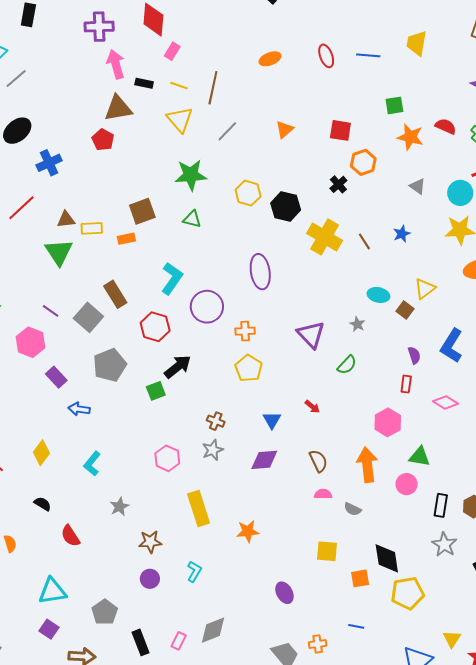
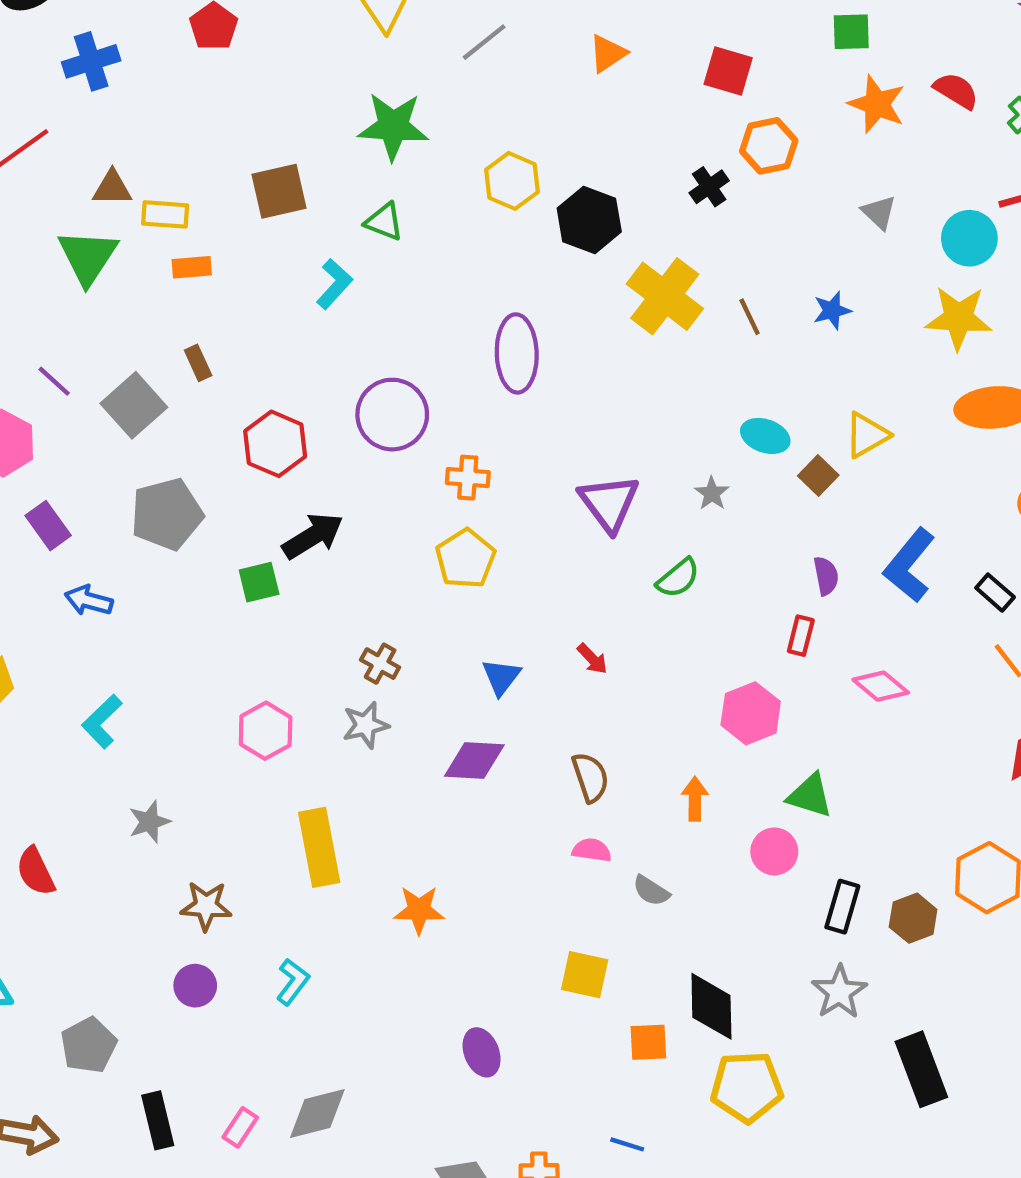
orange rectangle: (126, 239) -> (192, 267), moved
cyan L-shape: (172, 278) -> (334, 284), moved, size x0.7
brown rectangle: (115, 294) -> (198, 363), size x0.6
orange arrow: (367, 465) -> (695, 799), size x0.6

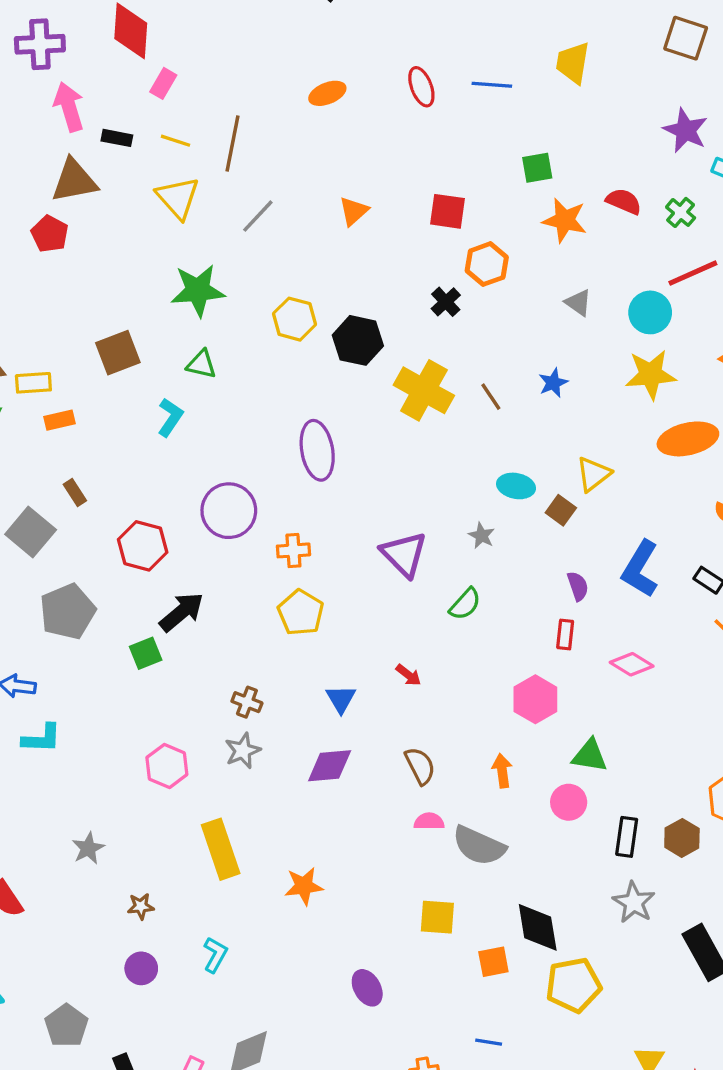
cyan L-shape: (102, 722) -> (42, 738), moved, turned -126
gray semicircle: (651, 891) -> (479, 846), size x1.8
brown star: (206, 906) -> (141, 906), size x0.7

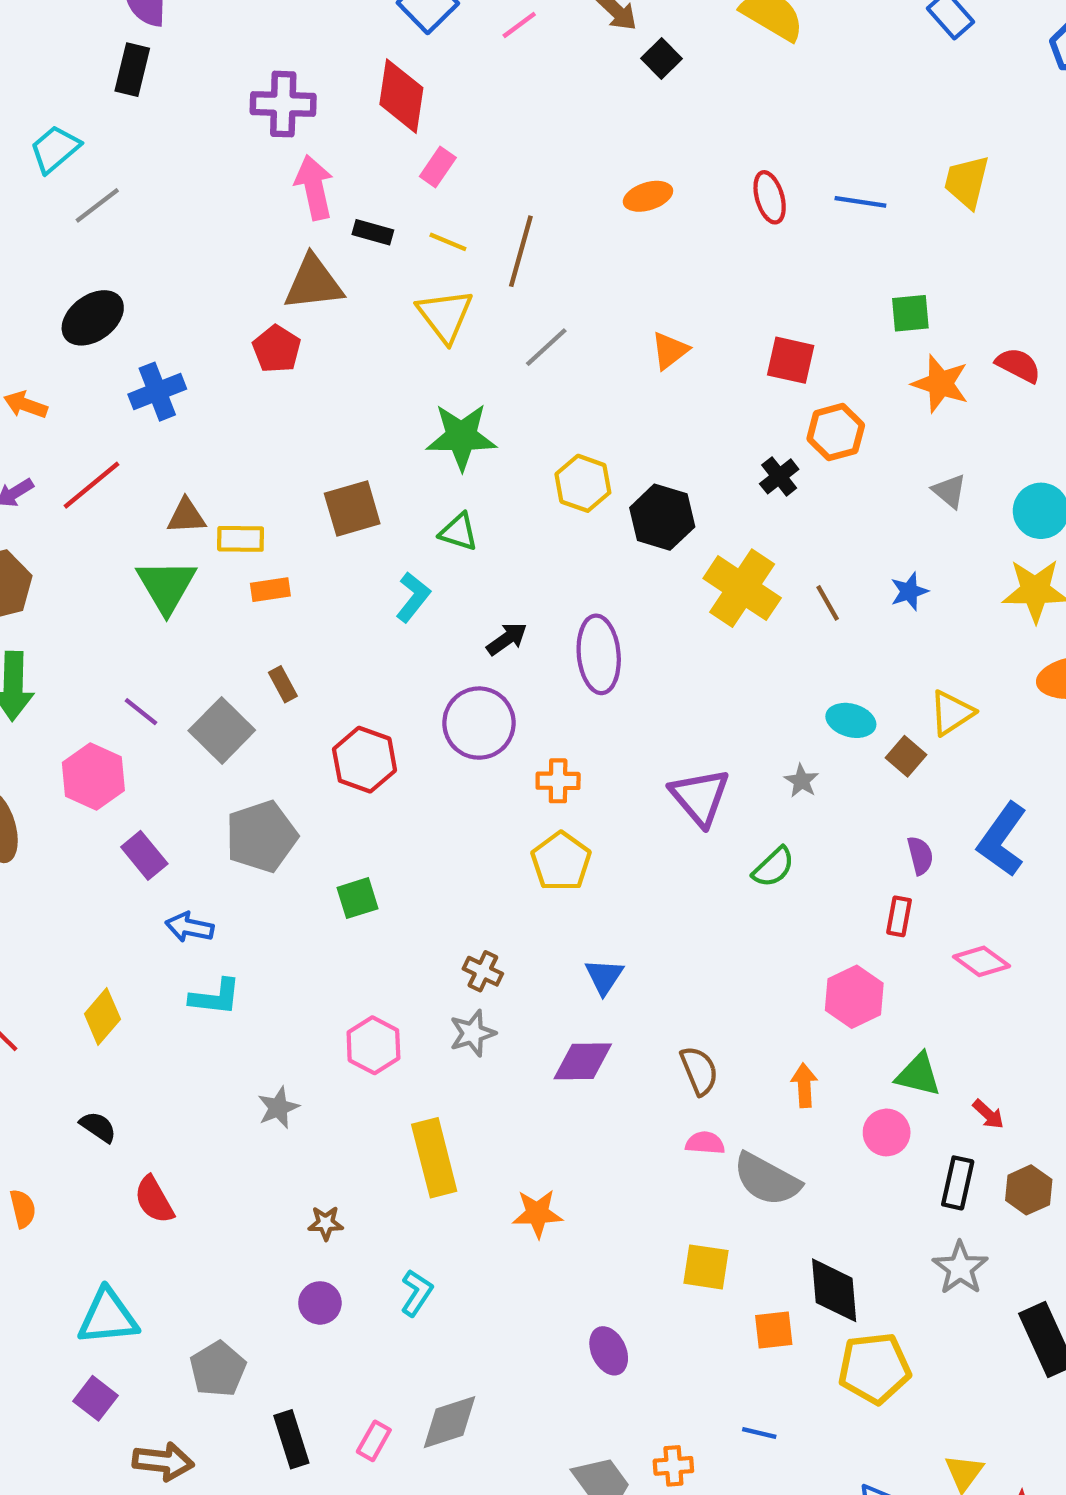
black arrow: (182, 612) -> (507, 639), moved, size x0.7
red arrow: (408, 675) -> (988, 1114), moved
gray star: (88, 848) -> (278, 1108), moved

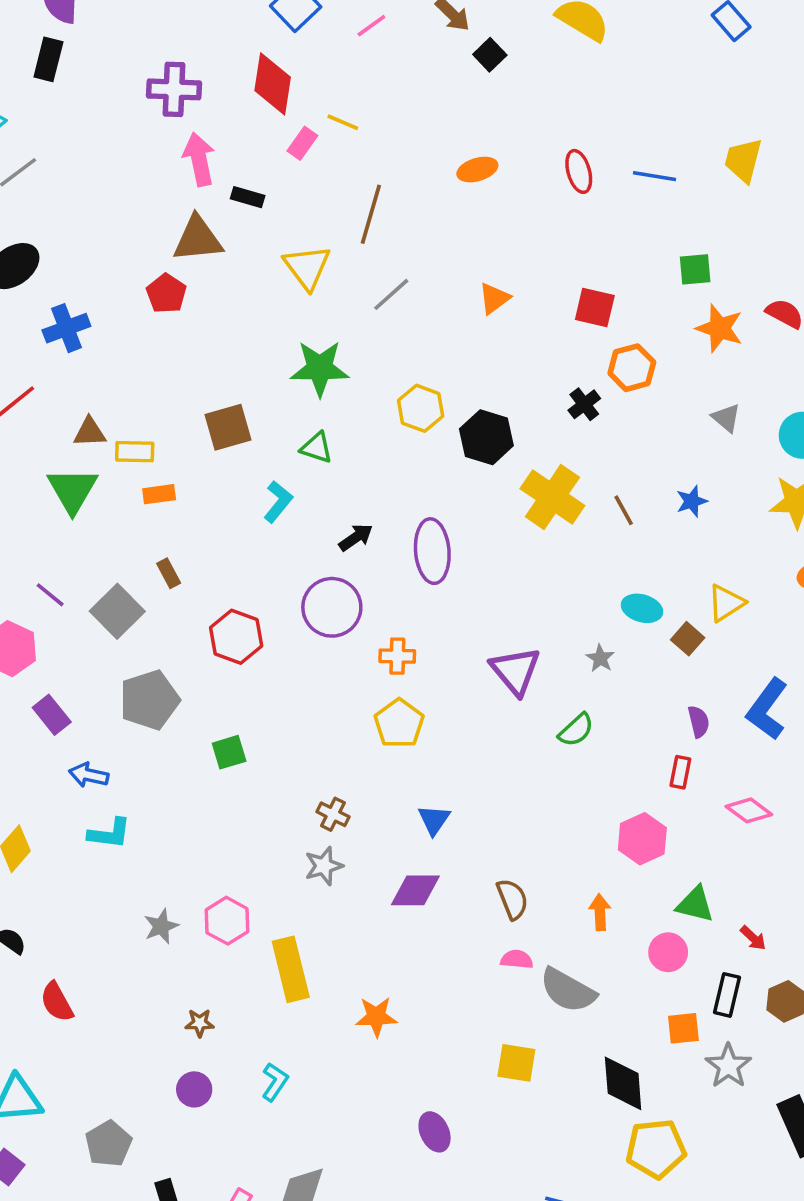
yellow line: (448, 242) -> (343, 122), moved
pink hexagon: (373, 1045) -> (227, 921), moved
orange square: (774, 1330) -> (683, 1028), moved

